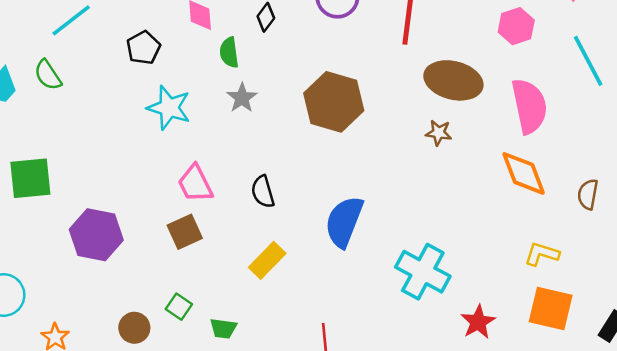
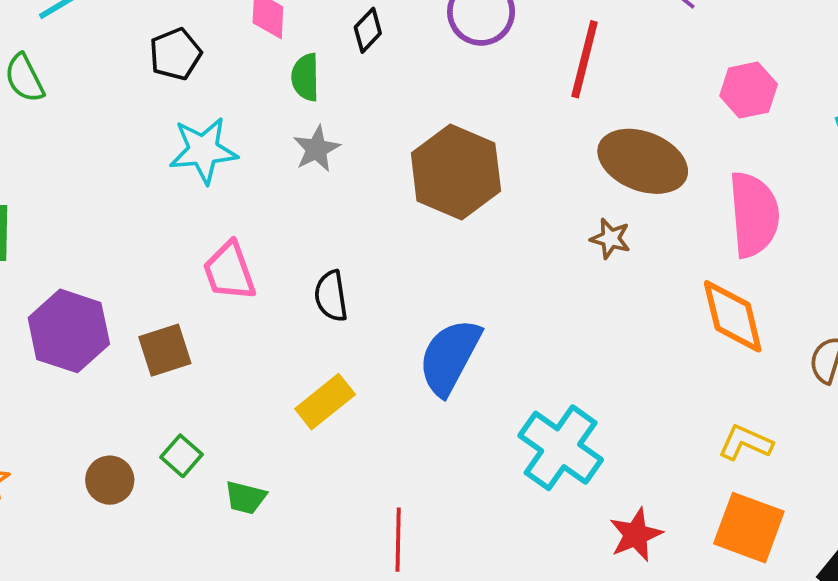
cyan star: (169, 108) -> (203, 150), turned -30
brown square: (185, 232) -> (165, 350), moved

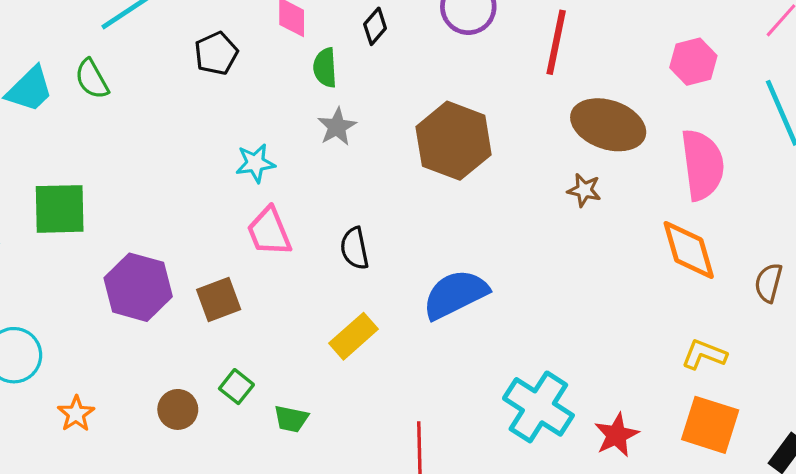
cyan star: (203, 150) -> (255, 163), moved, size x0.7
blue semicircle: (450, 357) -> (455, 294), turned 38
cyan cross: (561, 448) -> (538, 407), moved

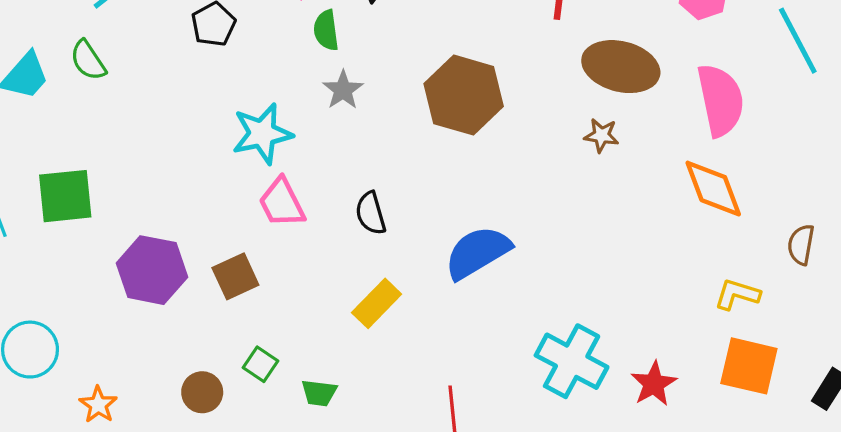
cyan star: (255, 163) -> (262, 134), size x1.5
brown semicircle: (768, 283) -> (801, 245), moved

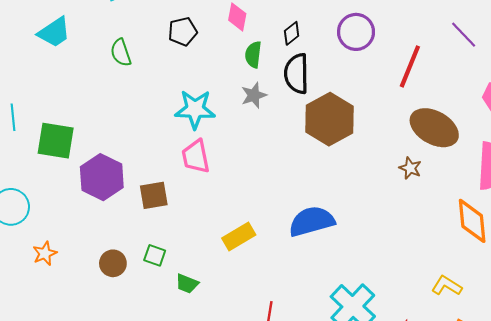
green semicircle: (88, 60) -> (121, 53), moved
green square: (65, 196) -> (56, 141), moved
black semicircle: (371, 213) -> (296, 74), moved, size x1.4
yellow L-shape: (737, 294) -> (447, 286), moved
green square: (260, 364) -> (155, 255), turned -30

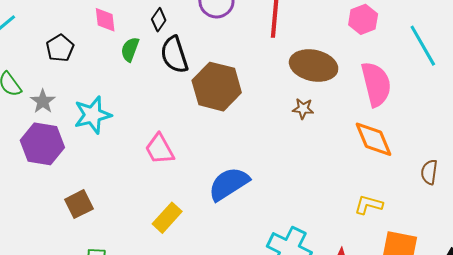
green semicircle: (253, 55) -> (130, 49), turned 30
gray star: (254, 95) -> (43, 101), moved
pink trapezoid: (196, 156) -> (160, 149), moved
purple hexagon: (102, 177) -> (42, 144), moved

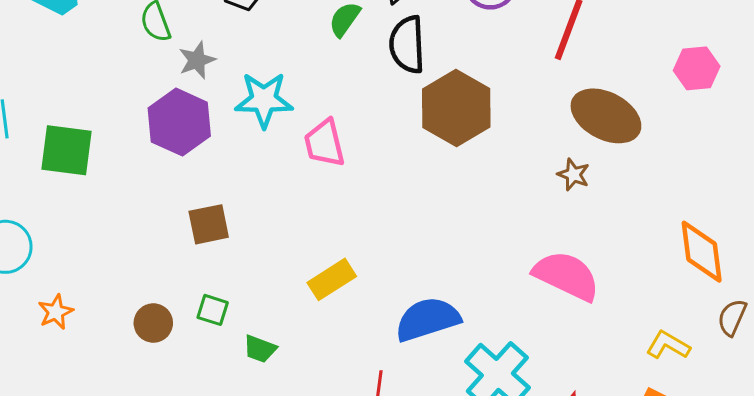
pink semicircle: (376, 84) -> (566, 276), moved, turned -66
orange diamond: (374, 139) -> (702, 252), moved
pink trapezoid: (160, 149) -> (324, 143), moved
blue semicircle: (229, 184) -> (428, 319), moved
yellow L-shape: (369, 205) -> (668, 345), moved

